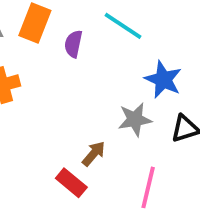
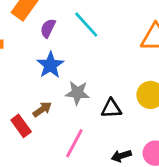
blue star: (163, 80) -> (50, 65), moved

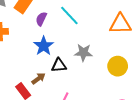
gray star: (77, 93) -> (83, 53), moved
black triangle: (111, 108) -> (59, 65), moved

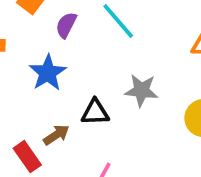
blue star: (44, 46) -> (48, 73), moved

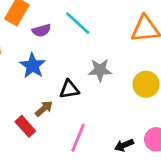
purple semicircle: (66, 25) -> (41, 30), turned -126

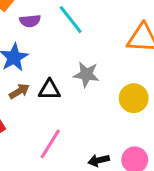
brown arrow: (44, 109) -> (19, 91), moved

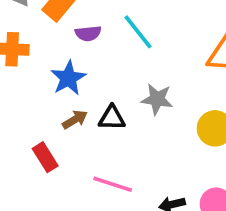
pink line: (50, 144) -> (113, 184), turned 76

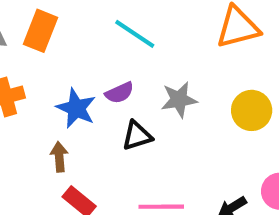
purple semicircle: (88, 33) -> (119, 93), moved
brown arrow: (75, 120) -> (59, 157), moved, turned -45

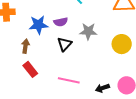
blue star: (76, 108) -> (39, 25), turned 30
black triangle: (137, 136) -> (65, 44), turned -42

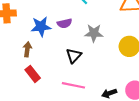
black triangle: (65, 44) -> (74, 56), moved

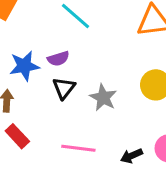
gray star: (94, 33) -> (103, 98), moved, turned 30
black triangle: (74, 56) -> (64, 88), moved

